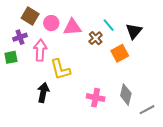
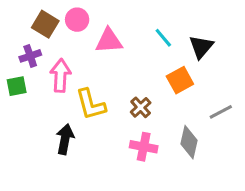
pink circle: (51, 23) -> (77, 20), moved
brown cross: (96, 38) -> (141, 107), moved
gray line: (147, 110) -> (221, 112), moved

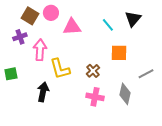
black triangle: (201, 47) -> (133, 19), moved
orange square: (180, 80) -> (119, 53), turned 30
green square: (17, 86) -> (11, 74), moved

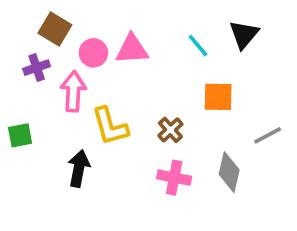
pink circle: (51, 13) -> (93, 53), moved

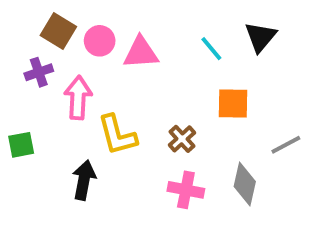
pink circle: (93, 53) -> (100, 41), moved

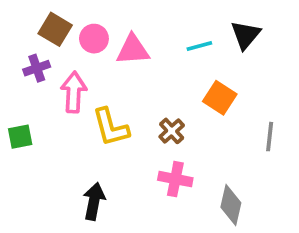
cyan line: (211, 49) -> (199, 46), turned -65
orange square: (233, 104) -> (220, 98), turned 32
gray line: (286, 145) -> (270, 137), turned -56
black arrow: (84, 180) -> (94, 201), moved
gray diamond: (245, 184) -> (231, 205), moved

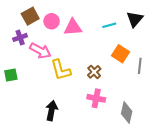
brown square: (55, 29) -> (30, 16), turned 30
pink arrow: (74, 92) -> (40, 51), turned 115
gray line: (270, 137) -> (140, 66), moved

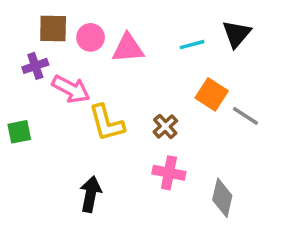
brown square: (30, 16) -> (53, 28), turned 30
gray line: (140, 66) -> (245, 116), turned -63

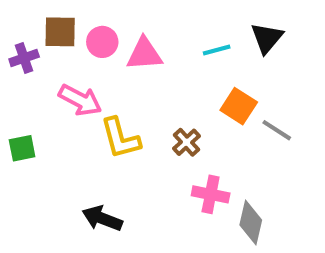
purple cross: (35, 66) -> (24, 58), moved
pink cross: (169, 173) -> (211, 194), moved
black arrow: (91, 194) -> (102, 218), turned -80

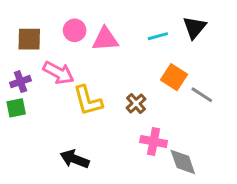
brown square: (60, 32) -> (29, 39), moved
purple cross: (24, 58) -> (20, 82), moved
gray diamond: (251, 222) -> (183, 162), turned -32

